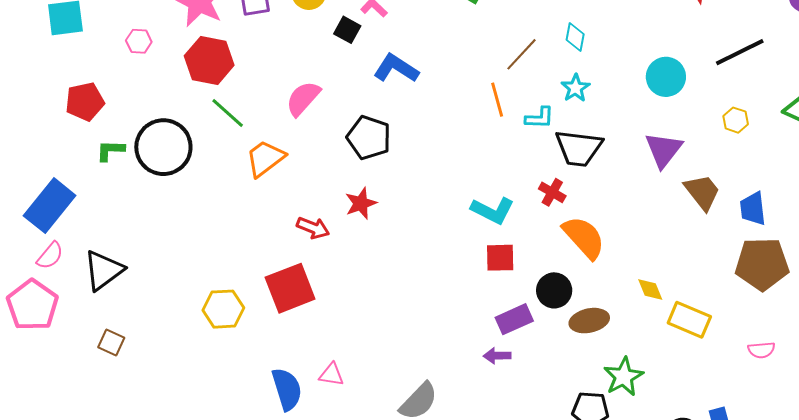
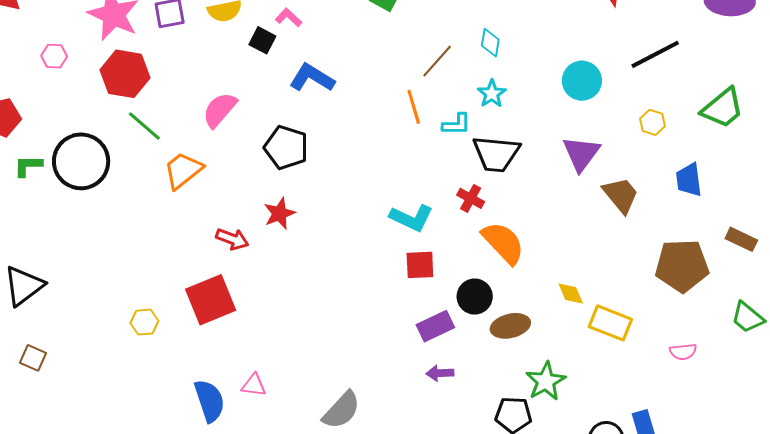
blue trapezoid: (753, 209) -> (689, 180), moved
yellow hexagon: (223, 309) -> (144, 322), size x0.7
purple arrow: (497, 356) -> (440, 373), moved

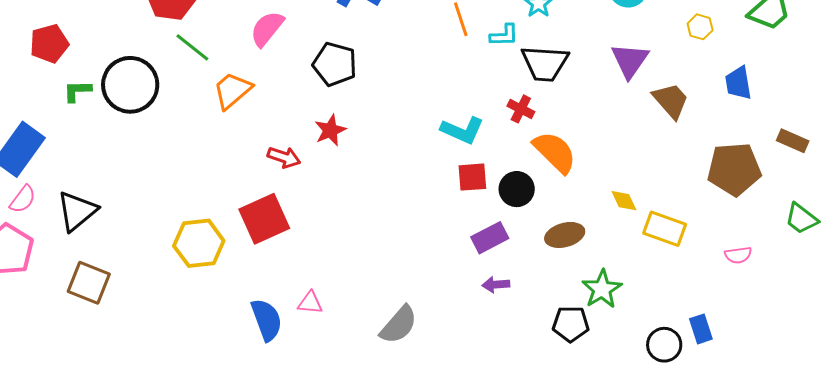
black circle: (475, 297) -> (517, 189), moved
yellow hexagon: (144, 322) -> (199, 243), size x1.8
brown square: (33, 358) -> (89, 283), size x1.6

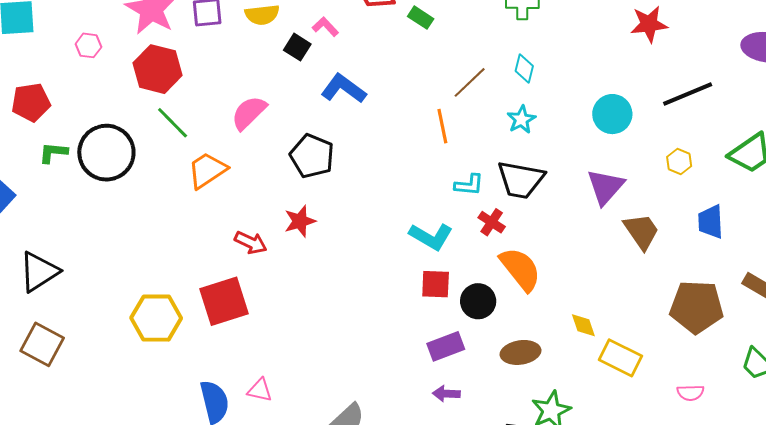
cyan L-shape: (504, 35) -> (469, 185), moved

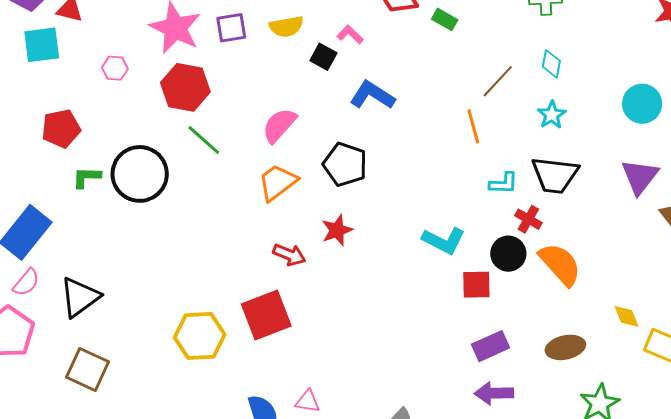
orange trapezoid: (207, 170) -> (277, 182), moved
cyan L-shape: (431, 237) -> (444, 241), moved
black circle: (478, 301) -> (508, 254), moved
purple arrow: (446, 394) -> (494, 393), size x1.4

